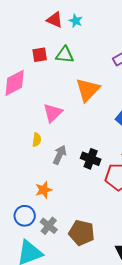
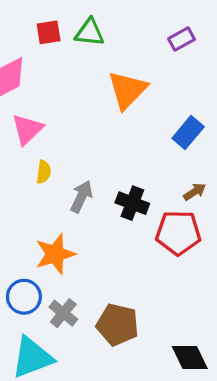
pink triangle: (53, 113) -> (27, 129), moved
orange star: (44, 190) -> (55, 254), size x1.4

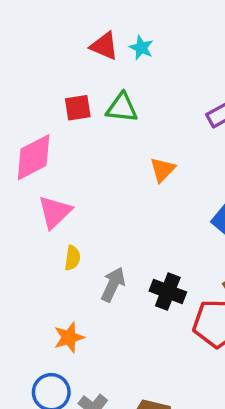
orange triangle: (127, 90) -> (163, 170), size x0.6
orange star: (55, 254) -> (69, 337), moved, size x0.7

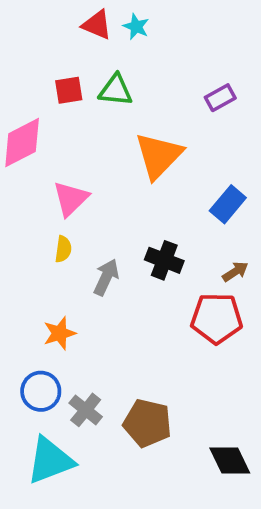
orange triangle: (163, 170) -> (159, 156), size x1.8
pink triangle: (55, 212) -> (71, 199), moved
black cross: (168, 292) -> (164, 260), moved

